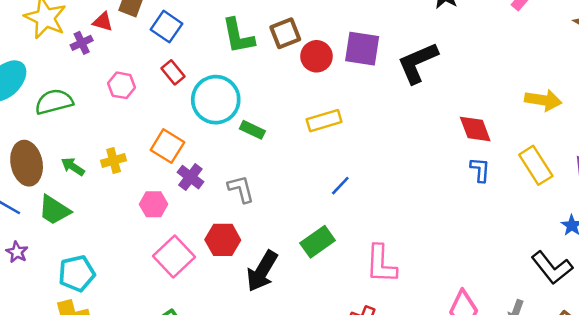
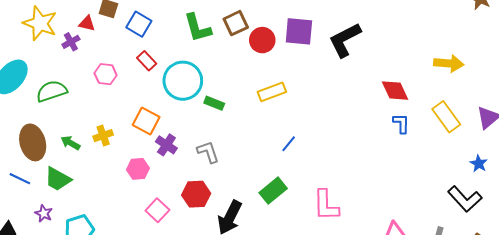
purple star: (17, 252) -> (44, 213), moved
pink square: (174, 256) -> (157, 210), size x0.7

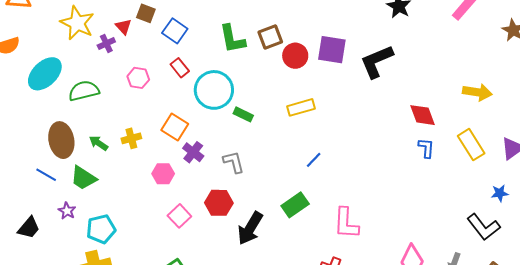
red triangle: (87, 23) -> (123, 27), turned 30
blue star: (479, 164) -> (500, 193), turned 30

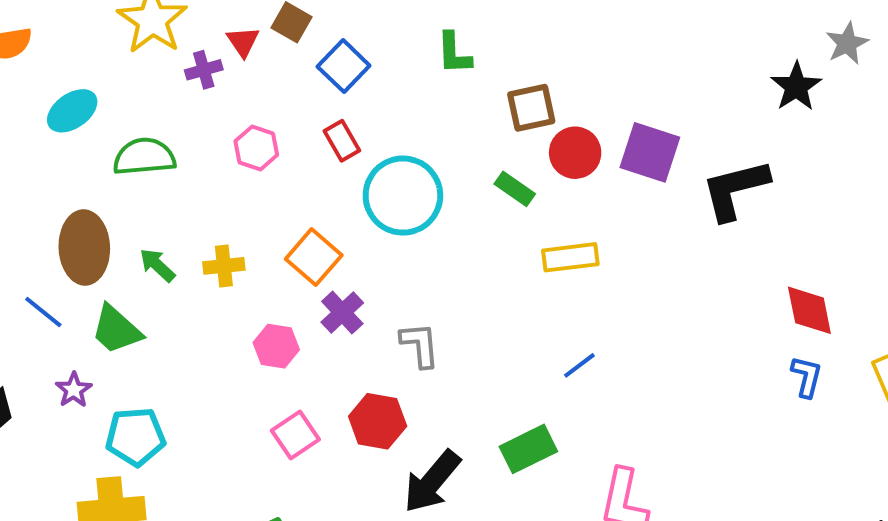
green L-shape: (232, 39) -> (454, 53), moved, size x0.7
cyan ellipse: (45, 74) -> (72, 111), size x0.7
green rectangle: (243, 114) -> (515, 189), moved

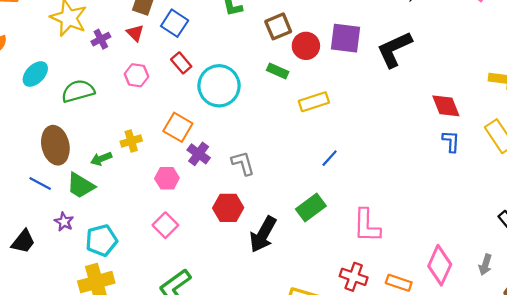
red triangle: (243, 42) -> (135, 33), moved
green arrow: (157, 265) -> (101, 159), moved, turned -54
pink square: (295, 435) -> (165, 225), moved

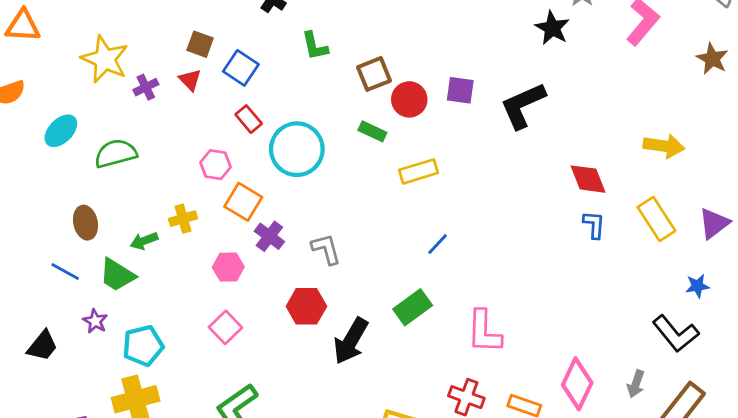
purple square: (346, 38) -> (460, 90), size x0.7
pink hexagon: (137, 75) -> (216, 165), moved
brown ellipse: (55, 145) -> (85, 223), size x0.7

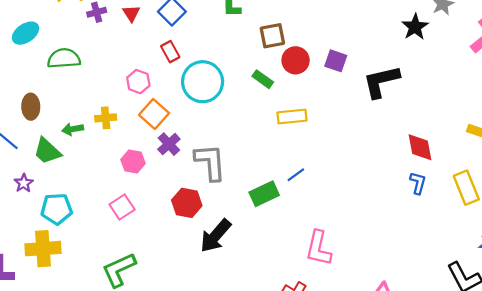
gray L-shape: (326, 249) -> (210, 162), size x1.5
green rectangle: (413, 307) -> (264, 194), moved

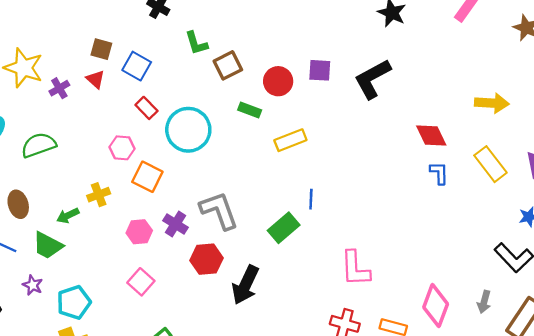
brown square: (272, 36) -> (228, 65), moved
purple cross: (169, 144) -> (175, 224), moved
blue line: (296, 175) -> (311, 199), turned -36

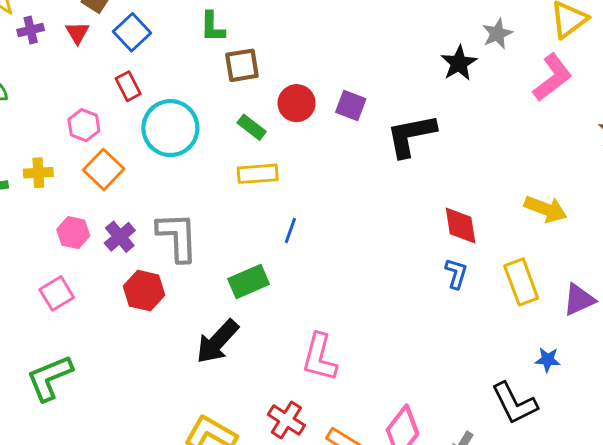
yellow rectangle: (290, 140) -> (258, 174), moved
blue line: (311, 199) -> (290, 230), moved
black arrow: (245, 285) -> (217, 342), moved

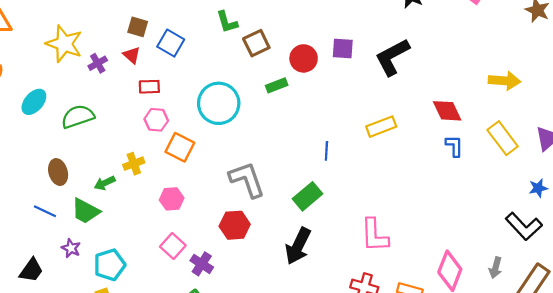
red rectangle: (128, 86) -> (149, 87), moved, turned -48
green rectangle: (252, 127) -> (277, 85), turned -42
yellow rectangle: (258, 174) -> (381, 127), moved
purple cross: (120, 237) -> (202, 264), moved

